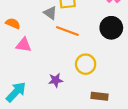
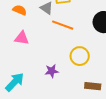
orange semicircle: (13, 23) -> (20, 10), moved

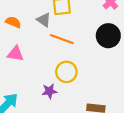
yellow circle: (80, 56) -> (66, 72), moved

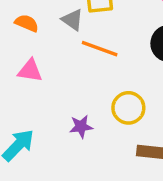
yellow circle: (66, 72) -> (128, 108), moved

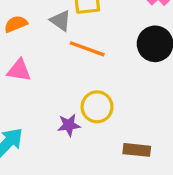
orange semicircle: (27, 23) -> (16, 24), turned -45
yellow circle: (128, 108) -> (97, 107), moved

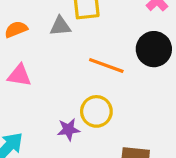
gray triangle: (61, 21) -> (60, 26), turned -40
orange line: (87, 49) -> (106, 65), moved

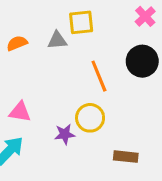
orange line: (106, 65) -> (99, 76), turned 48
pink triangle: (19, 75) -> (20, 112), moved

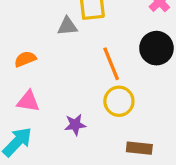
orange semicircle: (17, 43) -> (25, 59), moved
yellow circle: (90, 118) -> (119, 101), moved

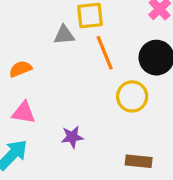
orange line: (111, 64) -> (105, 53), moved
yellow circle: (119, 101) -> (132, 96), moved

